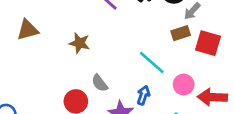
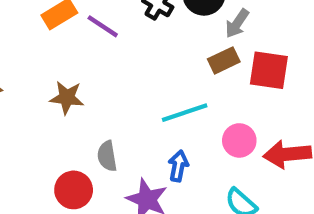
cyan line: (152, 62) -> (185, 113), turned -52
gray semicircle: (100, 83) -> (107, 156), turned 36

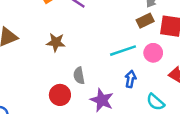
pink circle: (239, 140) -> (153, 53), moved
blue arrow: (178, 166) -> (130, 79), moved

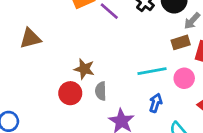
brown star: (56, 42) -> (84, 69), moved
red circle: (60, 95) -> (70, 93), moved

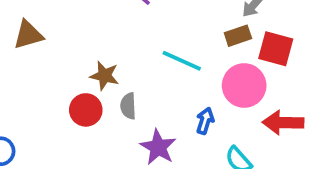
cyan line: (152, 71) -> (182, 61), moved, turned 36
pink circle: (184, 78) -> (244, 85), size x1.5

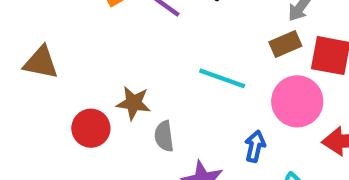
brown triangle: (28, 35) -> (41, 63), turned 32
red circle: (86, 110) -> (91, 128), moved

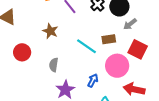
brown rectangle: (285, 44) -> (109, 39), moved
brown star: (134, 103) -> (50, 31), moved

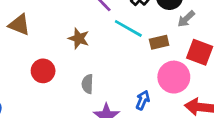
cyan line: (87, 46) -> (128, 28), moved

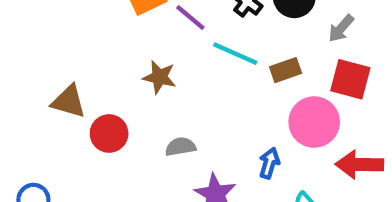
gray arrow: (186, 19) -> (341, 28), moved
brown triangle: (19, 25) -> (69, 101), moved
gray semicircle: (87, 84) -> (181, 147), turned 84

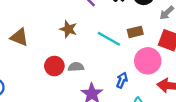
cyan line: (235, 54) -> (109, 39), moved
red circle: (109, 133) -> (54, 66), moved

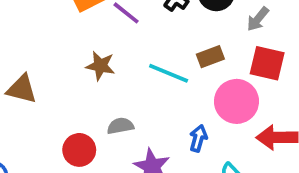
red circle: (54, 66) -> (79, 150), moved

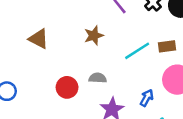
brown star: (100, 66) -> (94, 36), turned 30
cyan line: (169, 73) -> (137, 51), turned -68

